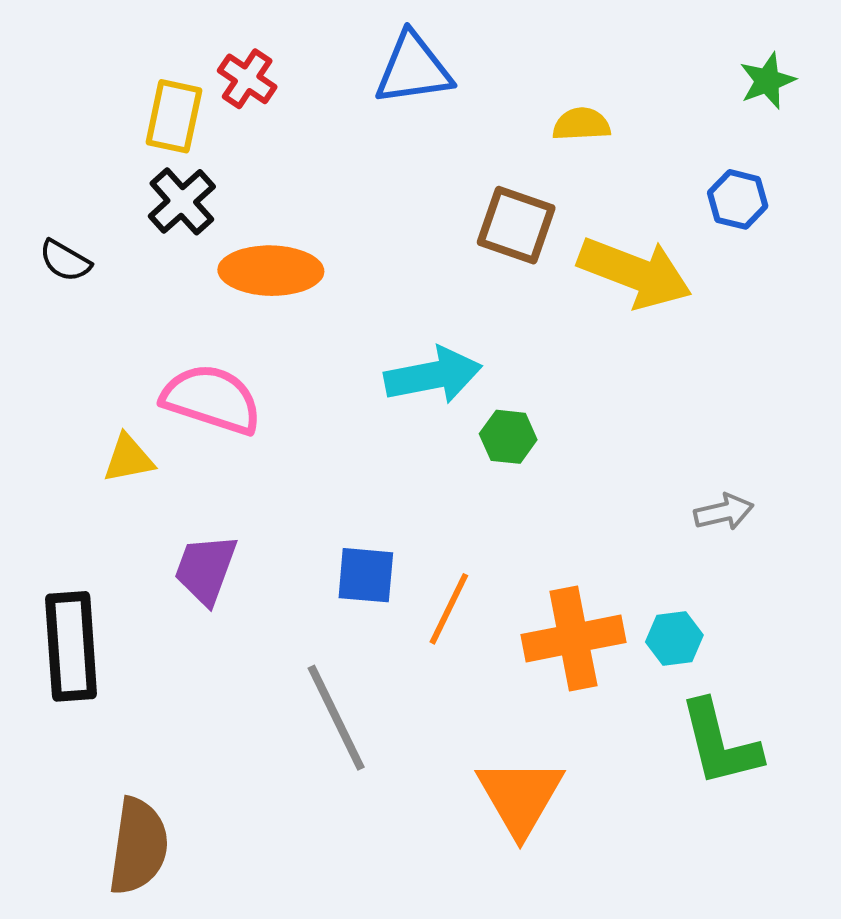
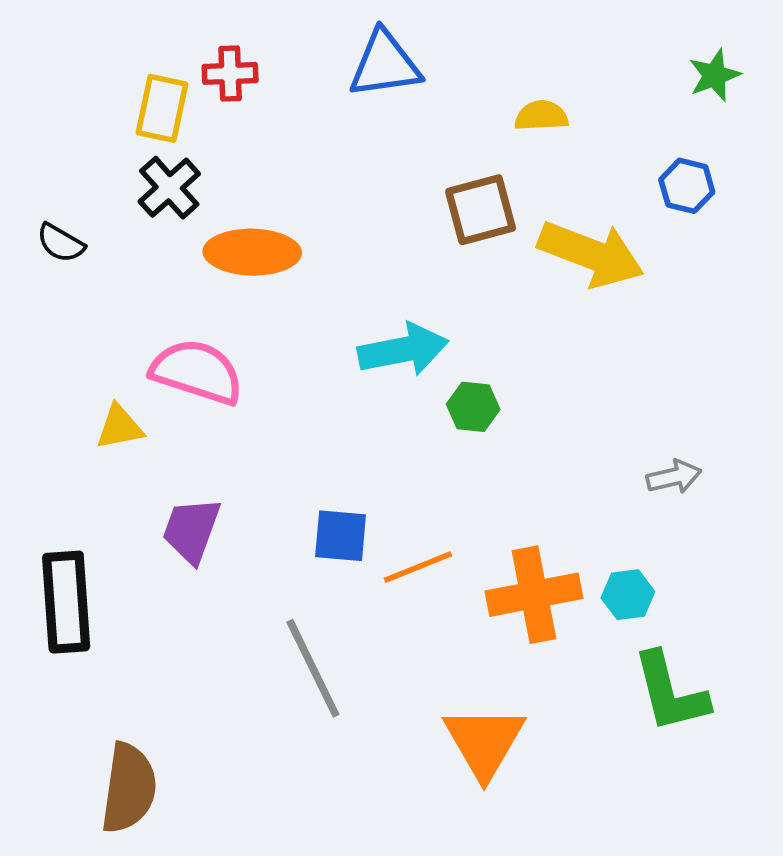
red cross: (247, 79) -> (230, 73), turned -36
brown square: (516, 225) -> (481, 210), turned -34
orange line: (449, 609) -> (418, 567), turned 42

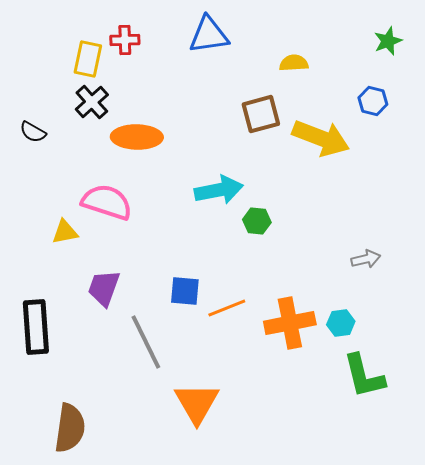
gray line: (313, 668) -> (146, 342), moved
orange triangle: (484, 742) -> (197, 403), moved

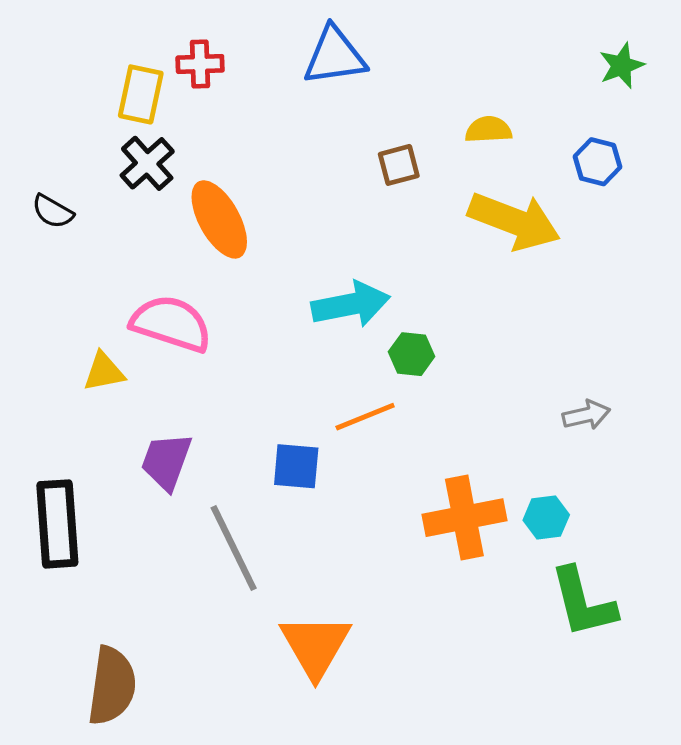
yellow semicircle: (294, 63) -> (489, 130), moved
brown square: (261, 114) -> (399, 165), moved, size x0.7
orange ellipse: (137, 137) -> (219, 219), turned 60
orange line: (227, 308) -> (365, 417), moved

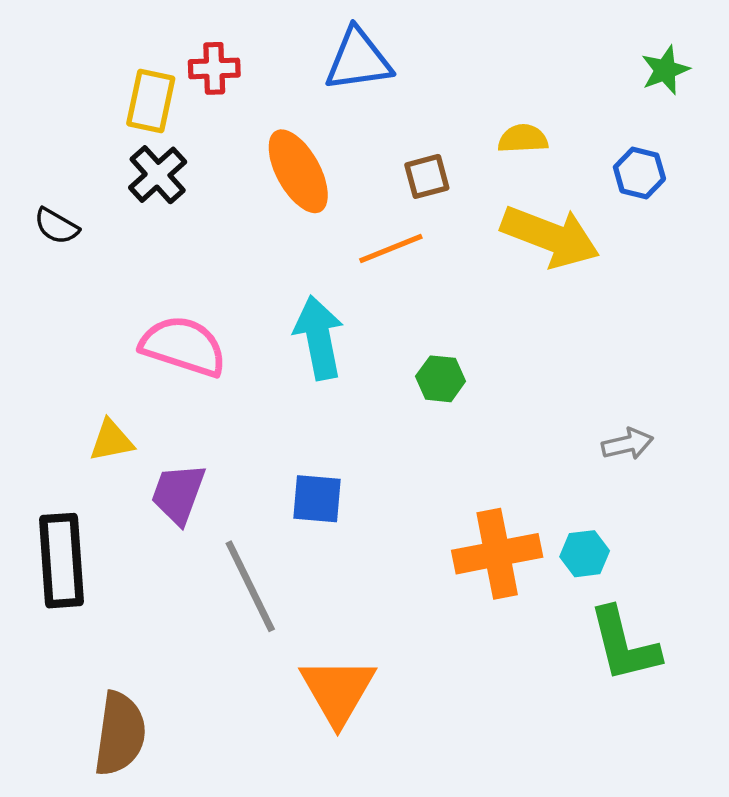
orange ellipse: (219, 219) -> (298, 171), moved
cyan arrow: (351, 304) -> (319, 338), moved, turned -90
yellow triangle: (104, 372) -> (111, 441), moved
orange line: (365, 417) -> (391, 248), moved

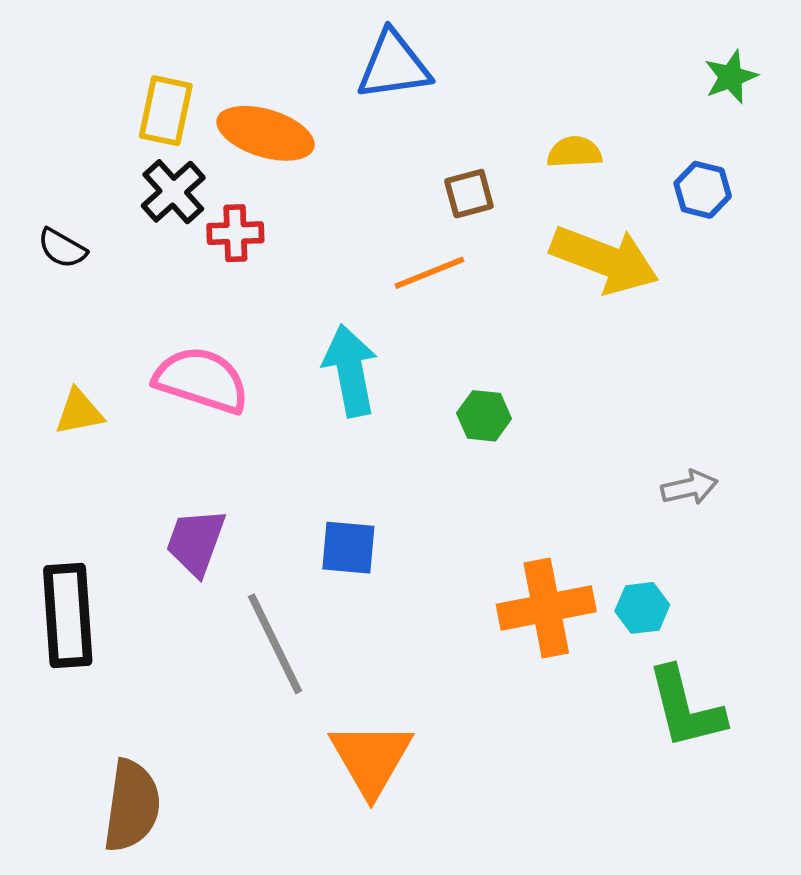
red cross: (214, 68) -> (235, 233), moved
orange ellipse: (298, 171) -> (266, 133), moved, turned -44
yellow triangle: (111, 441) -> (79, 412), moved

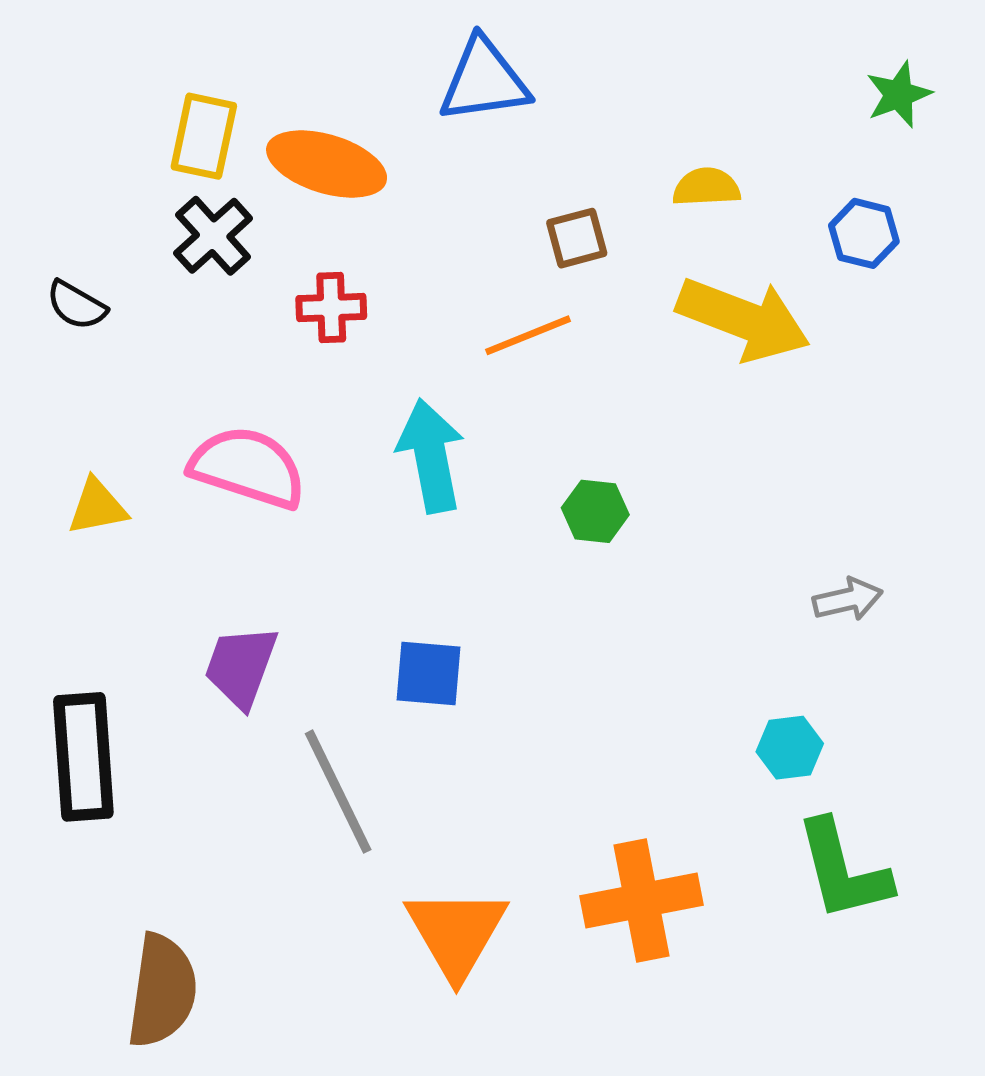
red cross: (235, 233) -> (331, 308), moved
orange cross: (546, 608) -> (642, 900), moved

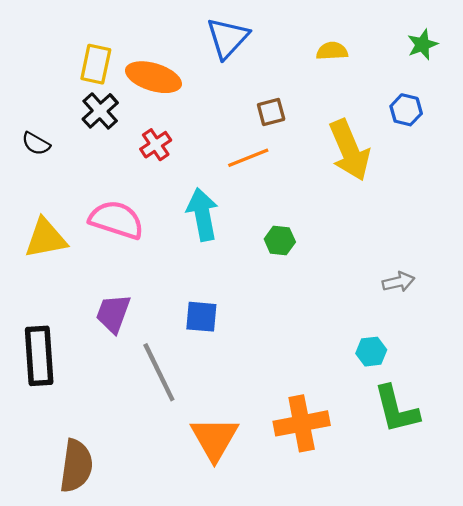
blue triangle: (484, 81) -> (228, 38), turned -39
yellow semicircle: (706, 187) -> (332, 51), moved
red cross: (331, 308) -> (156, 145), turned -32
yellow arrow: (743, 319) -> (349, 150), turned 46
yellow triangle: (97, 507) -> (46, 238), size x1.5

